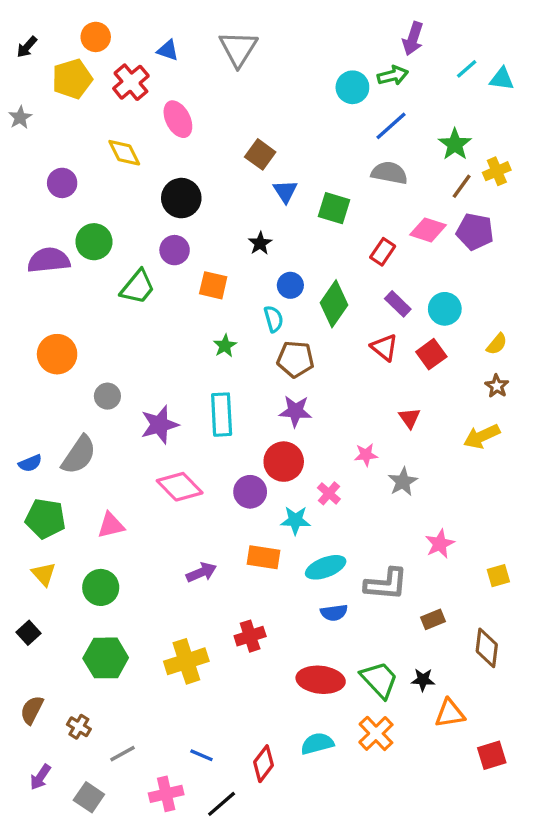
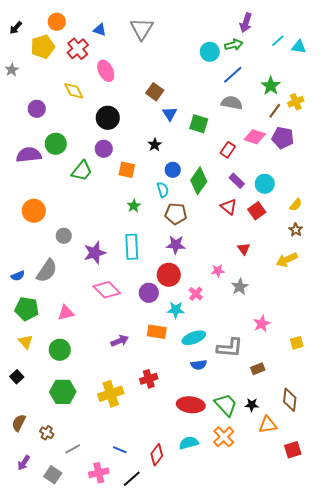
brown diamond: (487, 648) -> (290, 400), moved

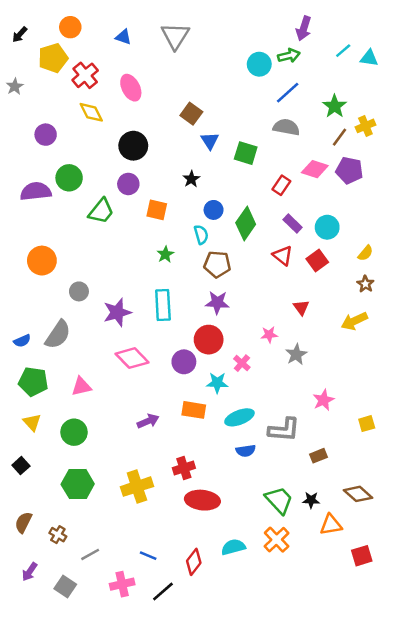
red cross: (78, 49) -> (85, 75), moved
brown diamond: (290, 400) -> (358, 494), turned -55
red ellipse: (191, 405) -> (202, 500), moved

